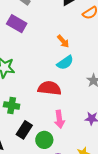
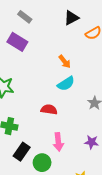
red semicircle: (49, 88) -> (49, 109), size x0.7

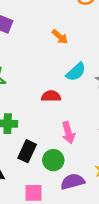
cyan semicircle: (66, 84) -> (76, 72), moved

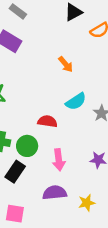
green circle: (53, 160) -> (27, 146), moved
purple semicircle: (73, 182) -> (55, 193), moved

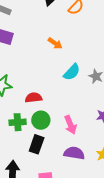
red semicircle: (47, 121) -> (34, 98), moved
purple semicircle: (55, 193) -> (74, 153), turned 30

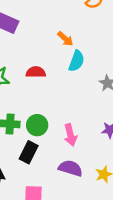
cyan semicircle: (72, 72) -> (76, 61), moved, turned -30
red semicircle: (34, 98) -> (36, 72), moved

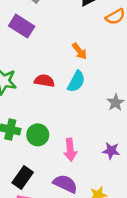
cyan semicircle: (76, 61) -> (76, 81), moved
black rectangle: (29, 152) -> (23, 178), moved

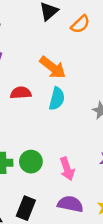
orange arrow: (79, 51) -> (53, 68), size x1.5
red semicircle: (44, 81) -> (21, 93), moved

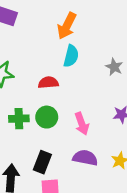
orange arrow: (53, 68) -> (67, 26), turned 80
red semicircle: (21, 93) -> (48, 83), moved

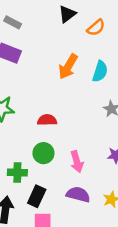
cyan semicircle: (71, 56) -> (100, 71), moved
green cross: (19, 119) -> (17, 173), moved

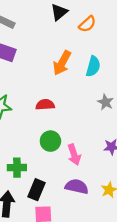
red semicircle: (47, 120) -> (45, 105), moved
green circle: (43, 153) -> (50, 141), moved

